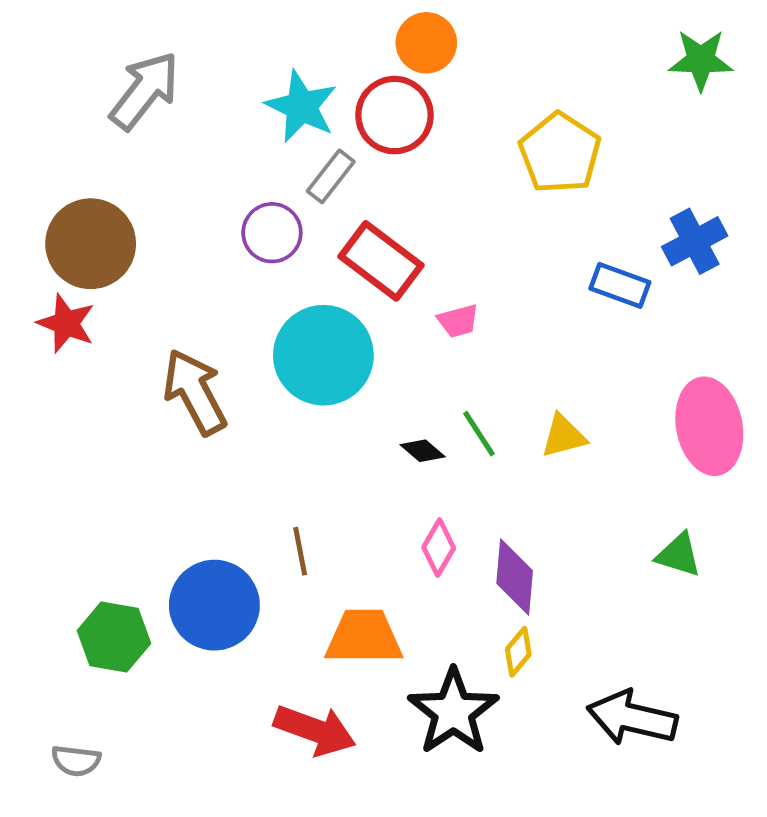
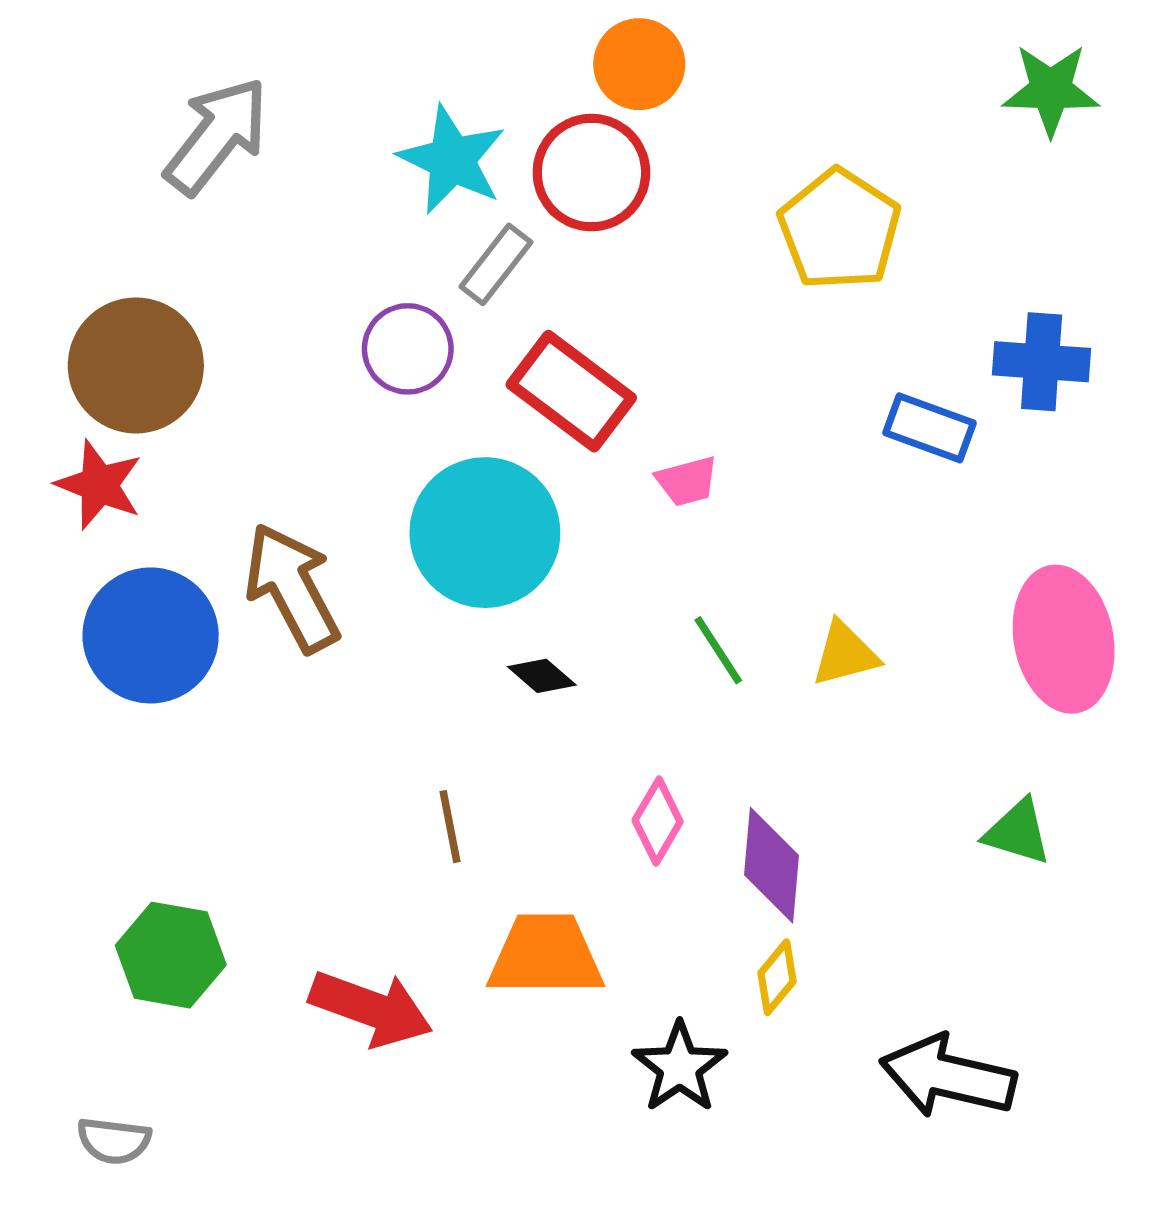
blue cross: (695, 241) -> (1042, 362), turned 32
black diamond: (423, 451) -> (542, 676), moved
blue circle: (214, 605) -> (151, 635), moved
black star: (453, 712) -> (680, 1067), size x0.7
red arrow: (315, 730) -> (371, 1008), moved

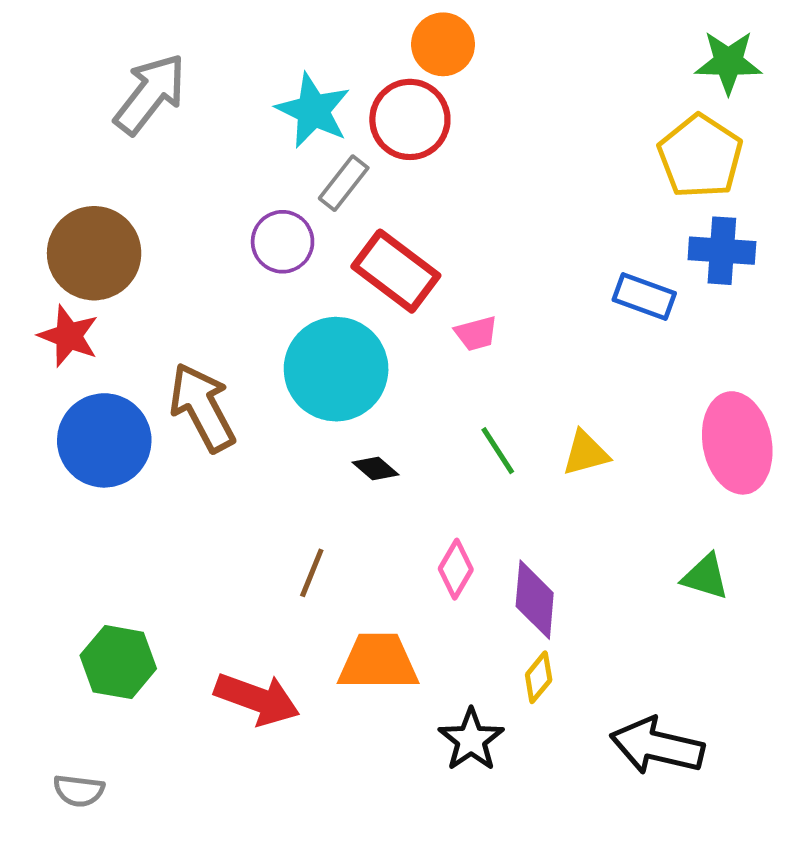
yellow pentagon: (839, 229) -> (700, 156), moved
brown line: (450, 827) -> (312, 573), turned 33

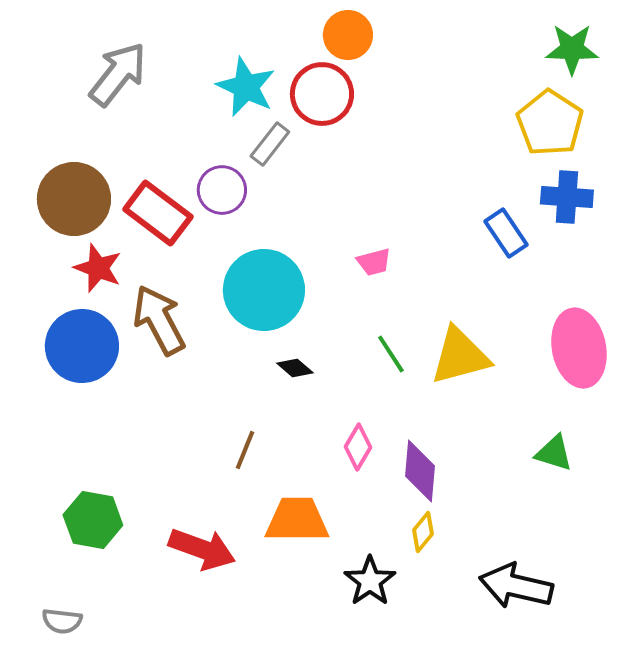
red rectangle: (396, 271) -> (158, 213), moved
blue rectangle: (644, 297) -> (506, 233), turned 36
red star: (69, 336) -> (98, 268), moved
yellow triangle: (586, 453) -> (460, 356), size x1.6

